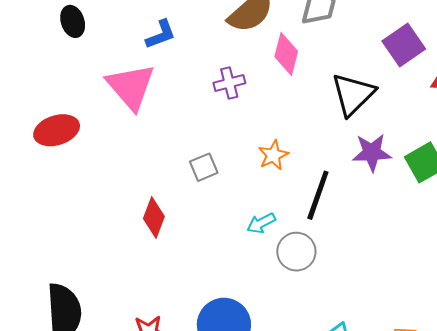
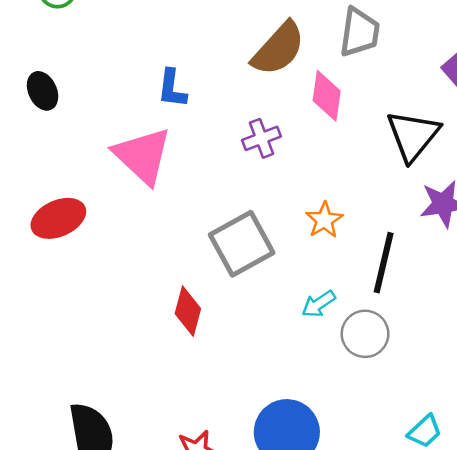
black ellipse: (73, 21) -> (43, 91), moved
blue L-shape: (161, 34) -> (172, 89), turned 124
gray square: (204, 167) -> (242, 244), size x1.8

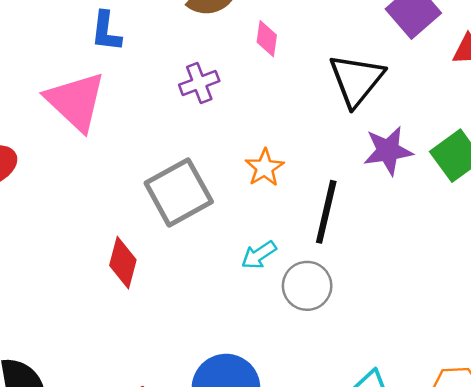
pink diamond: (327, 96) -> (267, 39), size x0.7

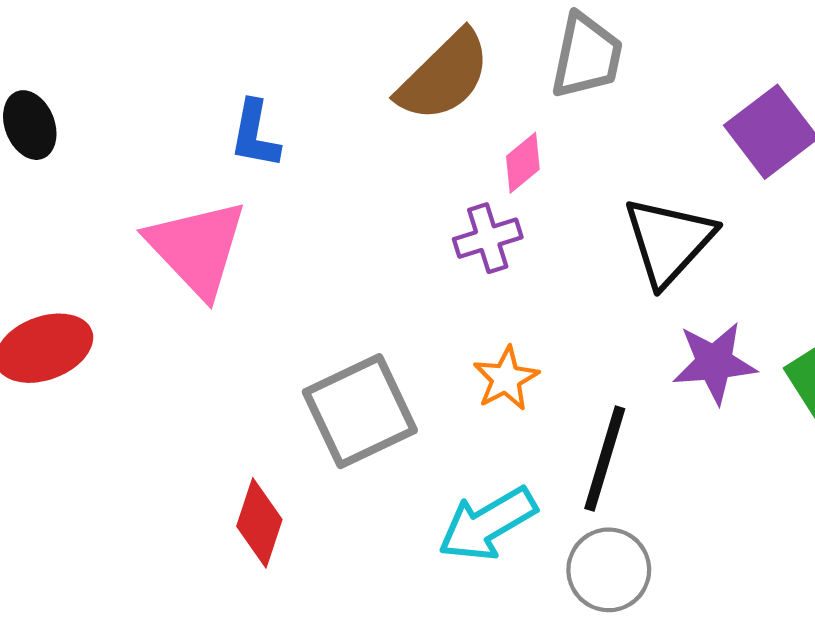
pink diamond: (267, 39) -> (523, 163), turned 39
purple cross: (199, 83) -> (488, 238), moved
cyan arrow: (259, 255) -> (487, 524), size x1.6
gray circle: (307, 286) -> (609, 570), moved

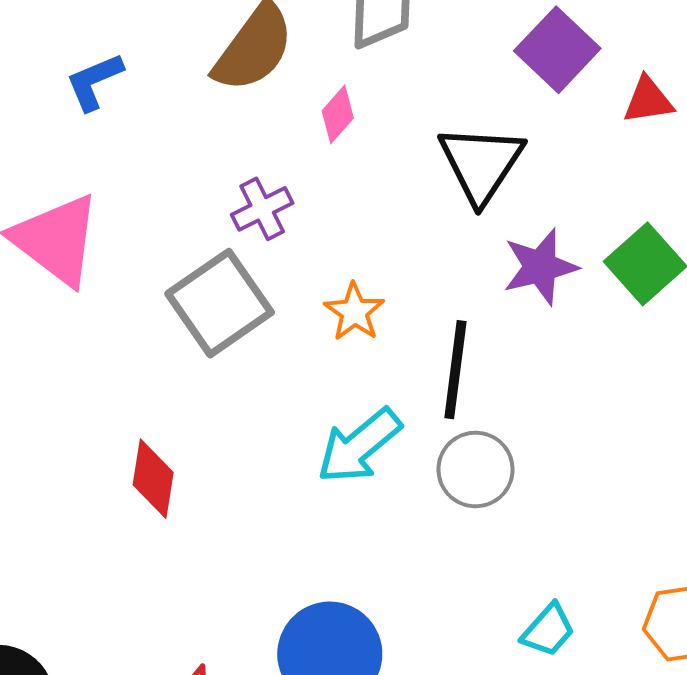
blue L-shape: (255, 134) -> (94, 82), moved, turned 66
purple cross: (488, 238) -> (262, 209), moved
gray square: (360, 411) -> (220, 303), moved

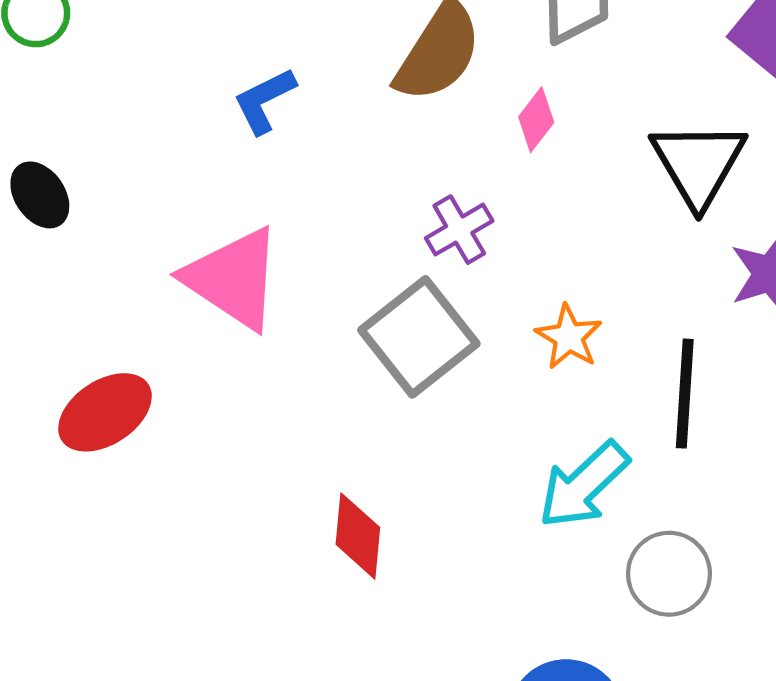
gray circle: (476, 469) -> (669, 574), moved

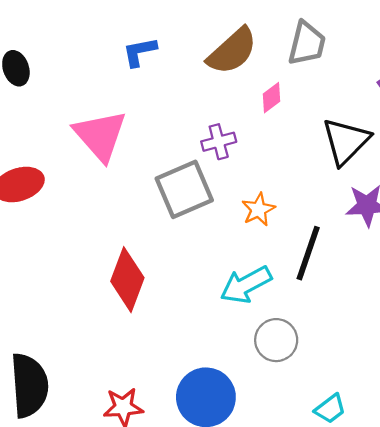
red diamond: (358, 536) -> (127, 280), size x1.4

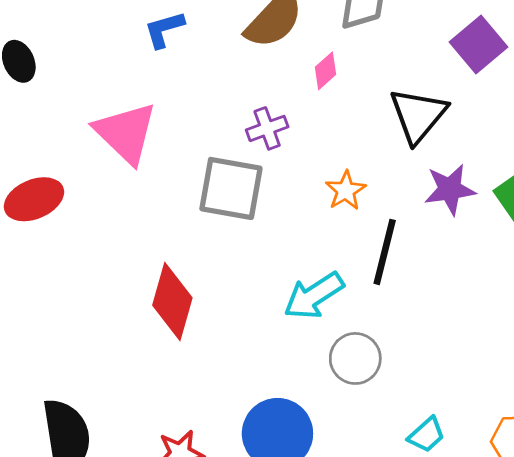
gray square: (184, 189) -> (231, 188), turned 38
orange star: (258, 210) -> (346, 191), moved

